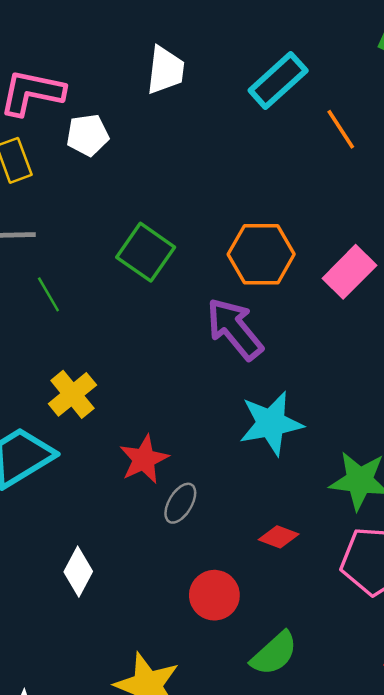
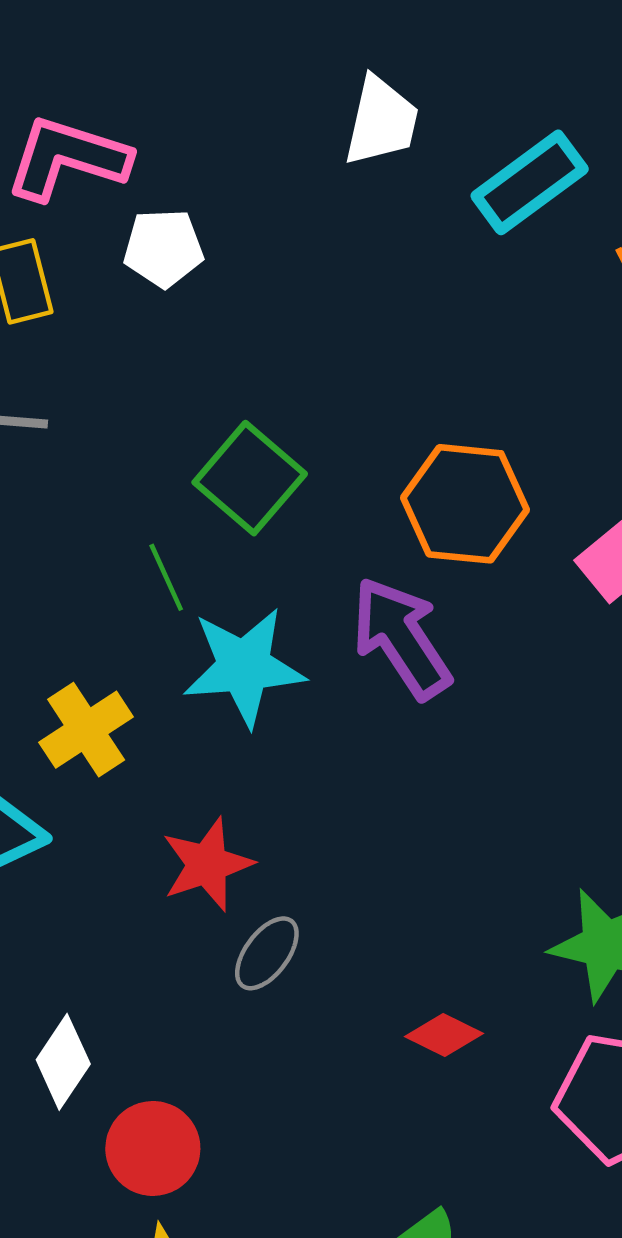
white trapezoid: (165, 70) -> (381, 121), moved
green line: (48, 294) -> (166, 577), moved
cyan star: (271, 423) -> (244, 667), moved
red circle: (214, 595) -> (153, 1148), moved

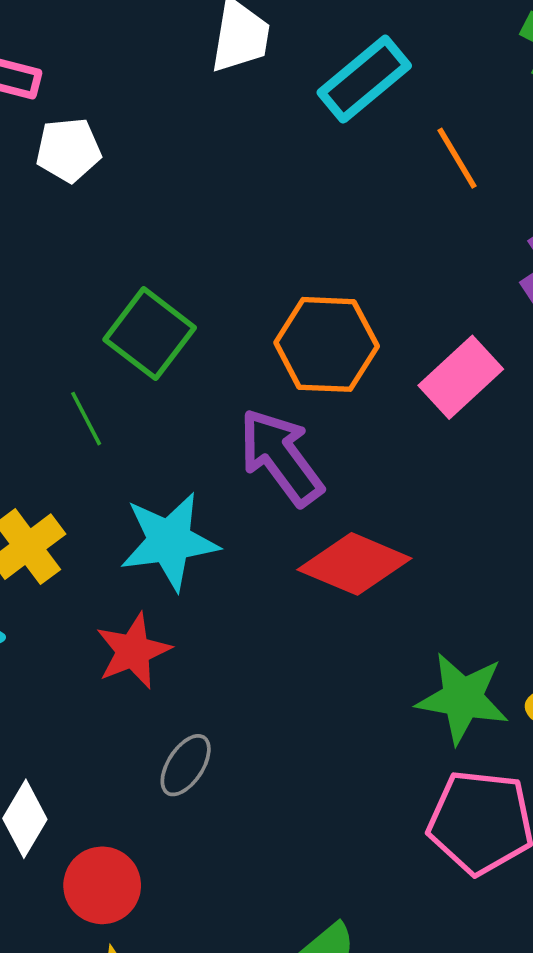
cyan star: (244, 667) -> (169, 541), moved
gray ellipse: (267, 953) -> (186, 765), moved
red diamond: (444, 1035) -> (354, 564), moved, size x1.8

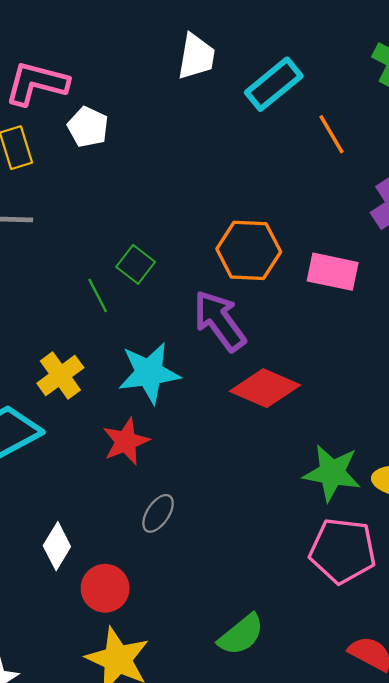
white pentagon: (68, 150) -> (88, 127), turned 30
green square: (150, 334) -> (136, 264), moved, size x0.7
pink rectangle: (461, 377) -> (333, 272), turned 54

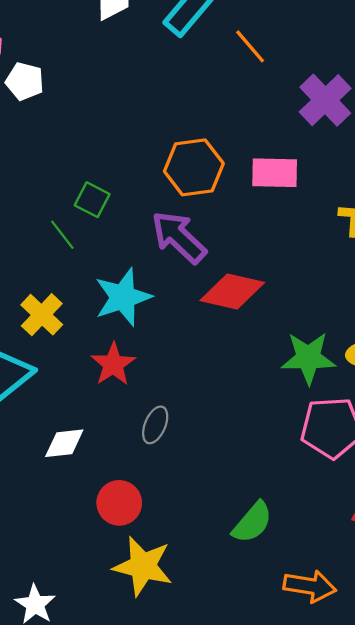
white diamond: (57, 546) -> (64, 443), moved, turned 63

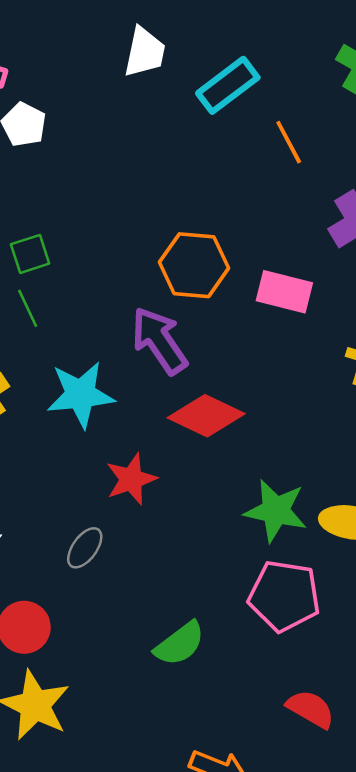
green square: (92, 200) -> (30, 254), moved, turned 32
red star: (113, 364) -> (131, 479), moved
green semicircle: (252, 522) -> (180, 644), moved

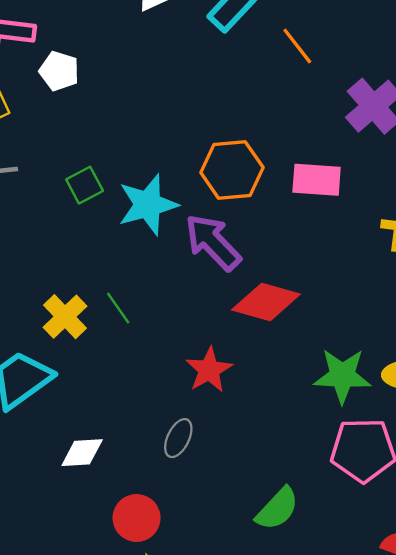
green line: (28, 308) -> (118, 308), moved
cyan star: (81, 395) -> (148, 205), moved

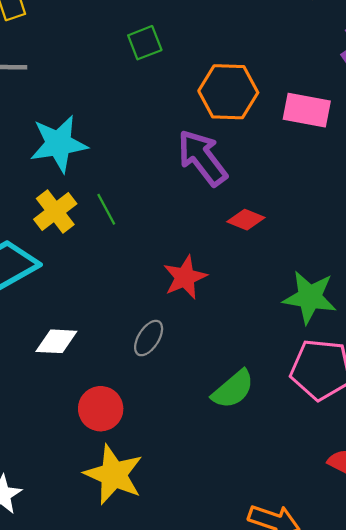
green square: (85, 185) -> (145, 43), moved
cyan star: (148, 205) -> (59, 144), moved
red diamond: (266, 302) -> (246, 220), size x0.6
green semicircle: (277, 509) -> (233, 389), moved

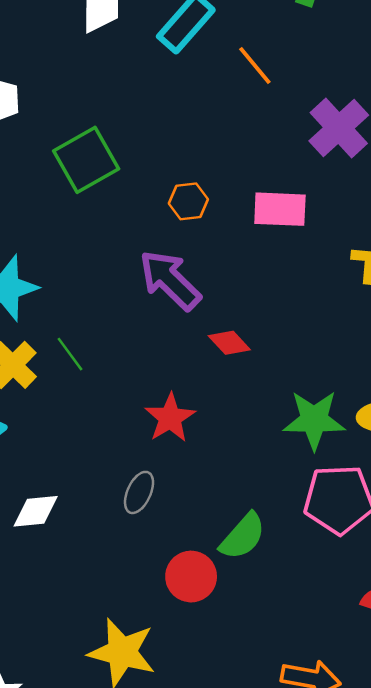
green square: (145, 43) -> (86, 160), size x1.6
orange hexagon: (228, 92) -> (188, 201), size x0.6
red diamond: (246, 220) -> (229, 343), turned 33
red circle: (101, 409) -> (191, 577), moved

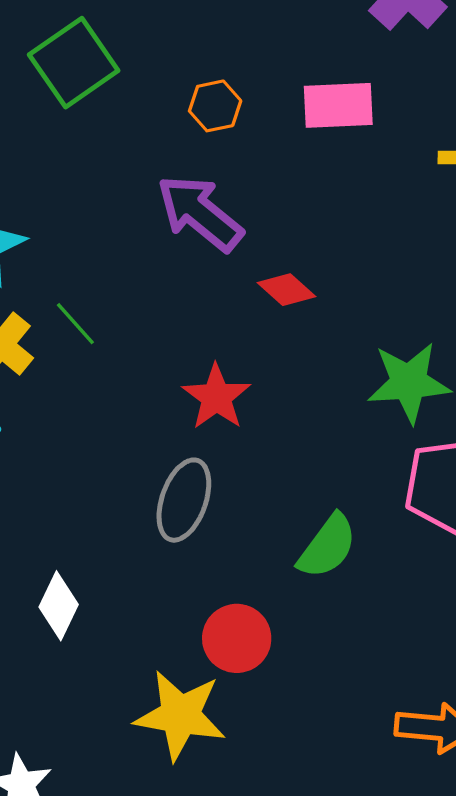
gray ellipse: (139, 492) -> (184, 500), size x1.4
white diamond: (36, 511) -> (59, 606), moved, turned -54
red circle: (191, 577) -> (237, 638), moved

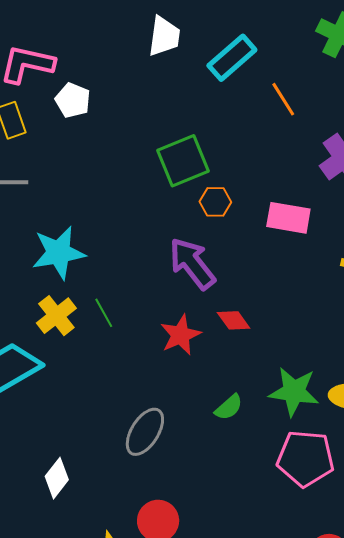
green square: (74, 63) -> (183, 161), moved
red star: (216, 397) -> (180, 335), moved
green semicircle: (327, 546) -> (229, 407), moved, size x0.7

